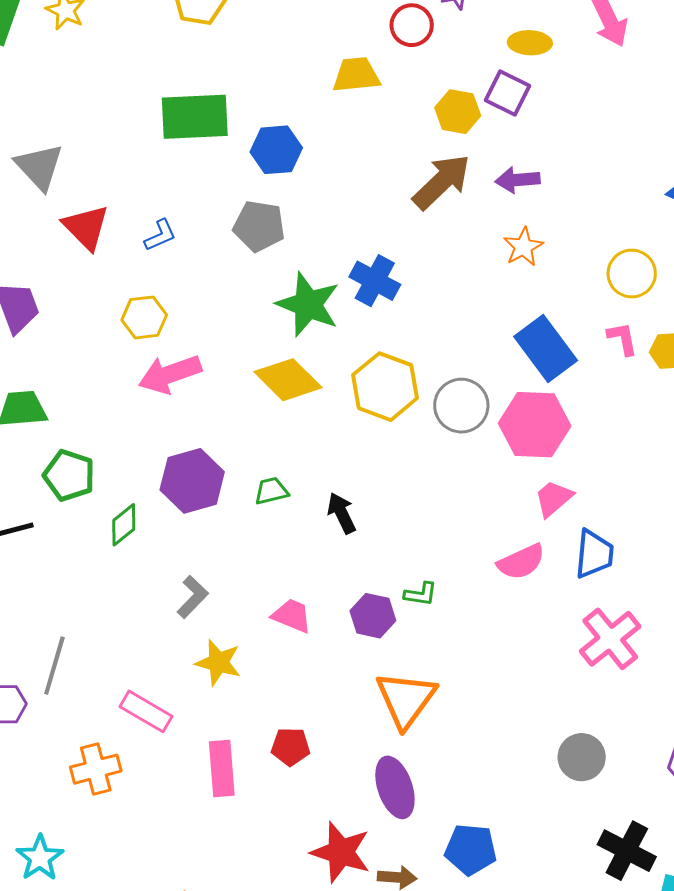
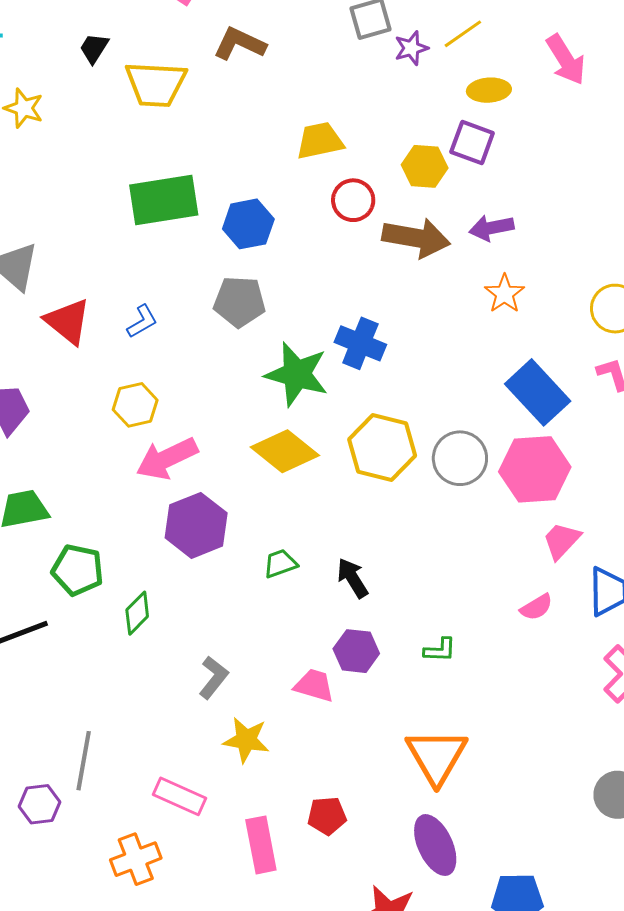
red circle: (412, 25) -> (353, 200), moved
brown arrow: (442, 182) -> (416, 238), turned 60
purple hexagon: (192, 481) -> (196, 525), moved
pink semicircle: (521, 562) -> (536, 607), size x0.7
purple hexagon: (373, 616) -> (356, 651), moved

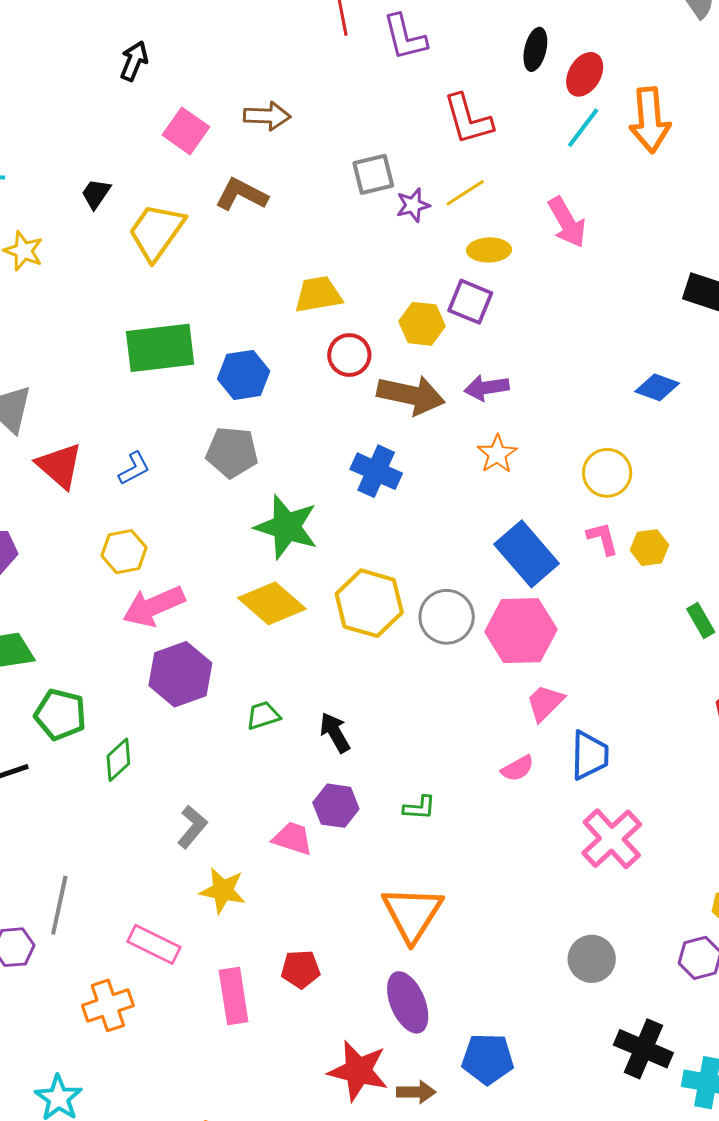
yellow trapezoid: (156, 84) -> (156, 232), turned 120
blue cross: (360, 343) -> (376, 471), moved

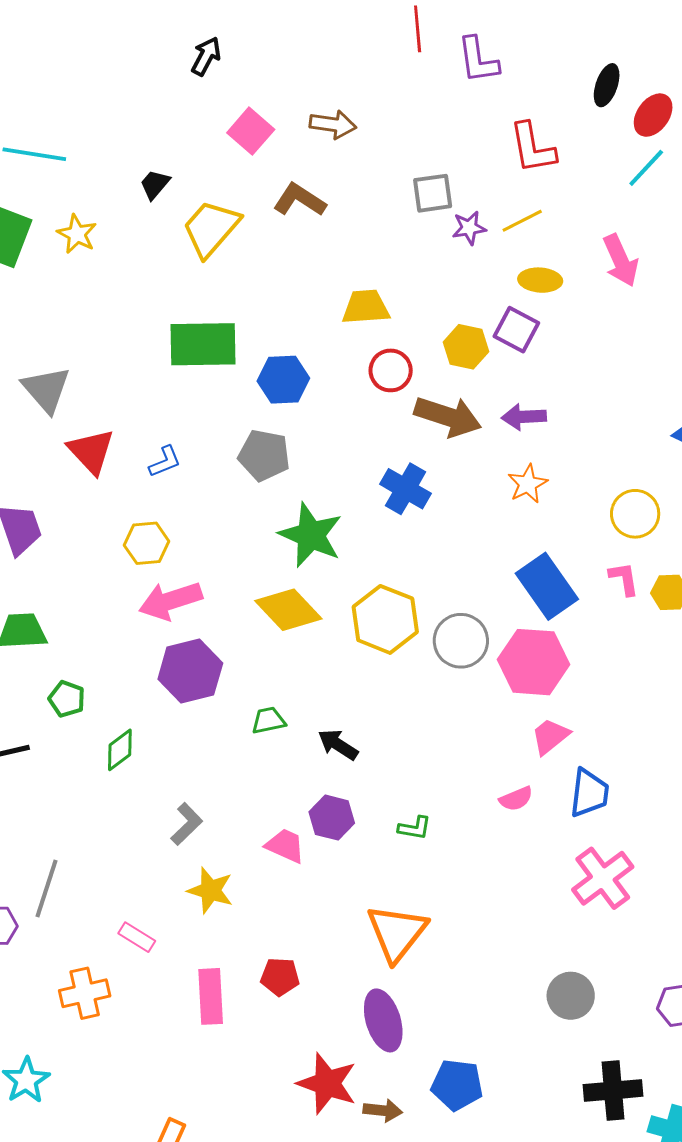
green pentagon: (60, 714) -> (67, 699), size x0.7
black arrow: (335, 733) -> (338, 745), turned -33
pink rectangle: (154, 944) -> (137, 937), size x0.7
black cross: (643, 1049) -> (613, 1090), turned -34

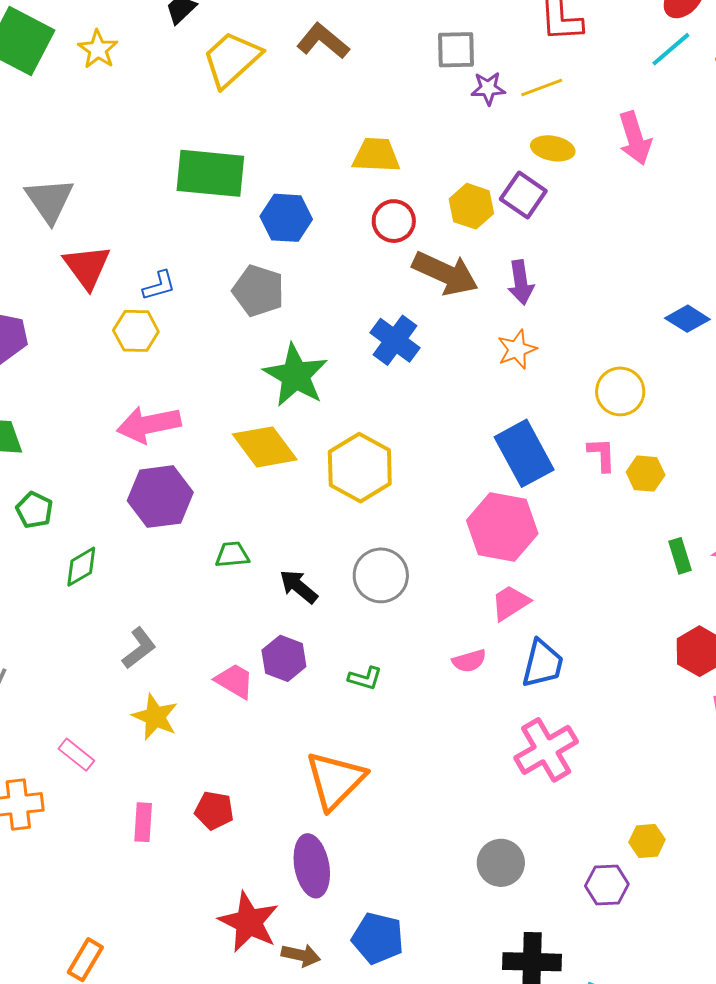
purple arrow: (524, 417) -> (521, 282), turned -102
yellow hexagon: (147, 543) -> (136, 331), moved
gray circle: (461, 641) -> (381, 575), moved
pink rectangle: (211, 996) -> (143, 822), size x0.7

